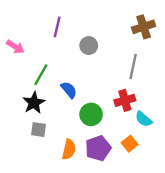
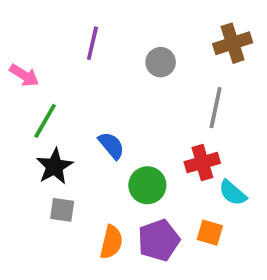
gray circle: (89, 46) -> (161, 62), moved
green line: (41, 75) -> (45, 121), moved
orange square: (130, 144) -> (210, 233), turned -35

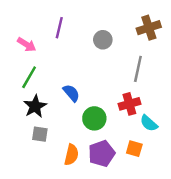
pink arrow: (24, 75) -> (27, 45), moved

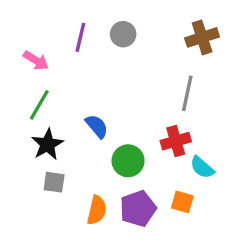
gray circle: (103, 40) -> (123, 34), moved

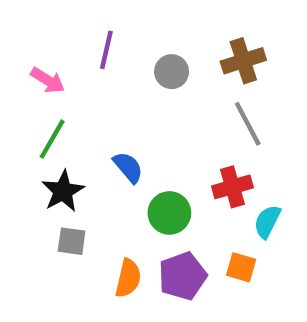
gray circle: (123, 34) -> (172, 72), moved
brown cross: (202, 37) -> (243, 61), moved
gray line: (187, 93) -> (248, 124), turned -40
cyan semicircle: (202, 167) -> (267, 222), turned 75

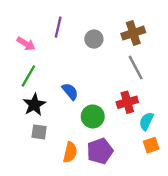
orange square: (241, 267) -> (151, 145), moved, turned -35

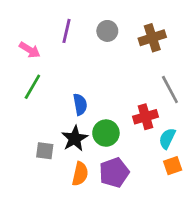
gray circle: (94, 39) -> (107, 31), moved
gray line: (136, 68) -> (170, 89), moved
blue semicircle: (70, 91) -> (80, 104), turned 30
black star: (34, 105) -> (75, 138), moved

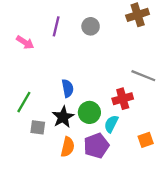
brown cross: (152, 38) -> (138, 15), moved
green line: (32, 87) -> (24, 102), moved
gray line: (170, 89) -> (143, 76), turned -40
cyan semicircle: (167, 138) -> (111, 124), moved

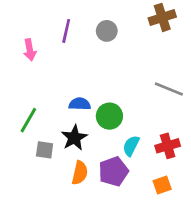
pink arrow: (25, 42) -> (30, 50), turned 48
blue semicircle: (68, 88) -> (80, 104), turned -78
red cross: (123, 99) -> (168, 146), moved
green circle: (89, 112) -> (109, 116), moved
orange square: (146, 140) -> (162, 185), moved

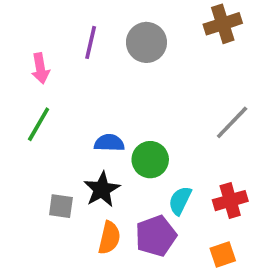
gray circle: (107, 31) -> (146, 42), size x1.4
gray line: (169, 89) -> (232, 122), turned -68
green line: (28, 120) -> (39, 124), moved

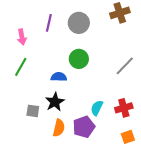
green circle: (150, 160) -> (79, 59), moved
orange square: (223, 255) -> (128, 137), moved

